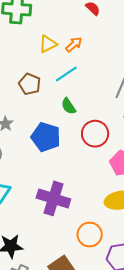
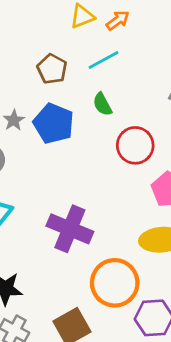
blue pentagon: (46, 137) -> (54, 123), moved
orange circle: (90, 234) -> (115, 283), size x1.4

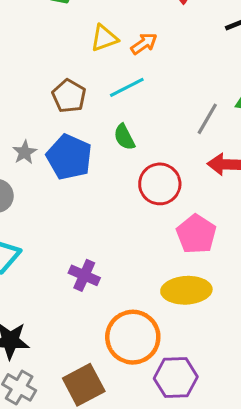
purple cross: (70, 229) -> (84, 275), size x0.6

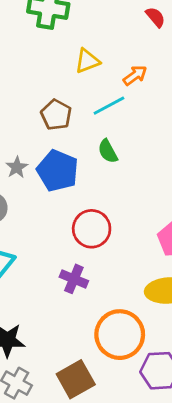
orange arrow: (144, 44) -> (135, 75), moved
red circle: (160, 184) -> (92, 229), moved

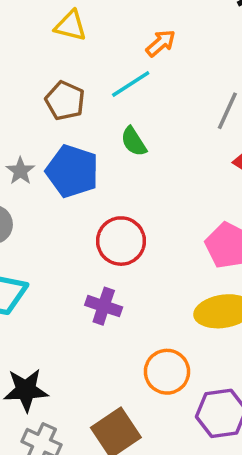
yellow triangle: (87, 61) -> (70, 26), moved, turned 40
orange circle: (120, 335) -> (167, 372), size x0.7

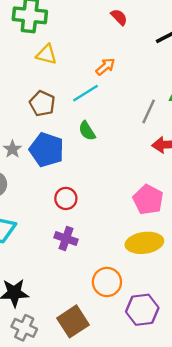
red circle: (121, 241) -> (66, 198), moved, size x0.7

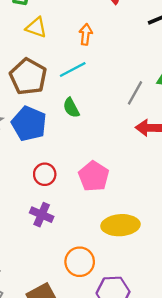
orange arrow: (105, 67) -> (86, 34), moved, turned -48
brown pentagon: (42, 104) -> (28, 77), size x1.4
pink pentagon: (148, 200) -> (94, 176), moved

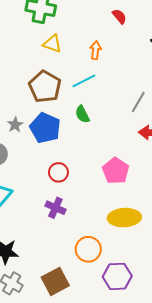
pink pentagon: (94, 176) -> (116, 171), moved

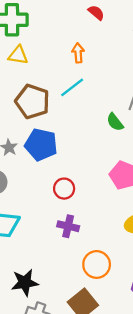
yellow triangle: (52, 44) -> (18, 55), moved
green semicircle: (82, 114) -> (115, 122), moved
orange circle: (88, 249) -> (97, 264), moved

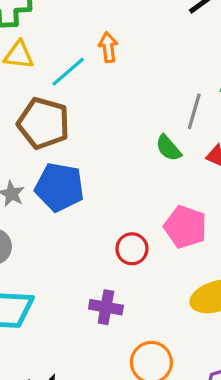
cyan line: (72, 87) -> (68, 72), moved
red circle: (64, 189) -> (132, 249), moved

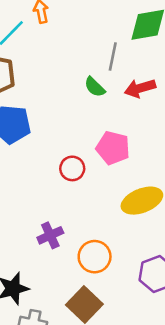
purple cross: (106, 307) -> (50, 235), moved, turned -30

